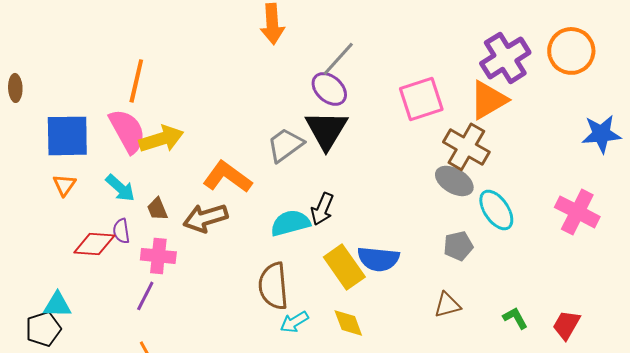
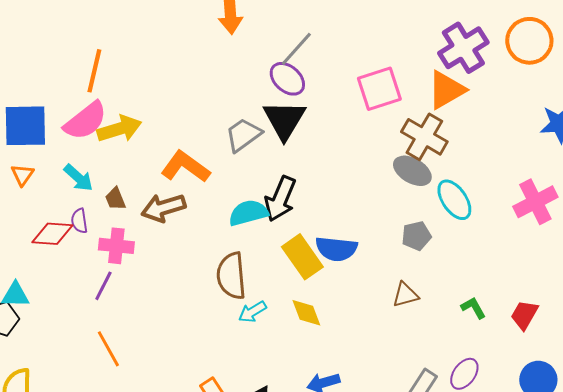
pink semicircle: (127, 131) -> (85, 121), turned 81
black arrow: (322, 209) -> (280, 199), size x1.4
pink cross: (577, 212) -> (535, 202), turned 36

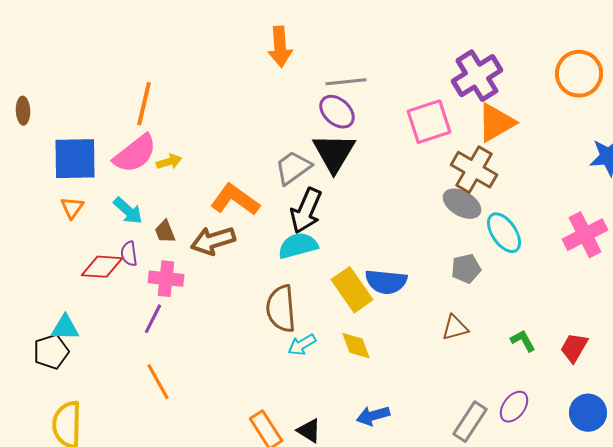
purple cross: (463, 48) -> (477, 76), moved
gray line: (296, 49) -> (346, 82), turned 42
yellow arrow: (119, 129) -> (169, 162), size x0.6
black arrow: (280, 199) -> (306, 211), moved

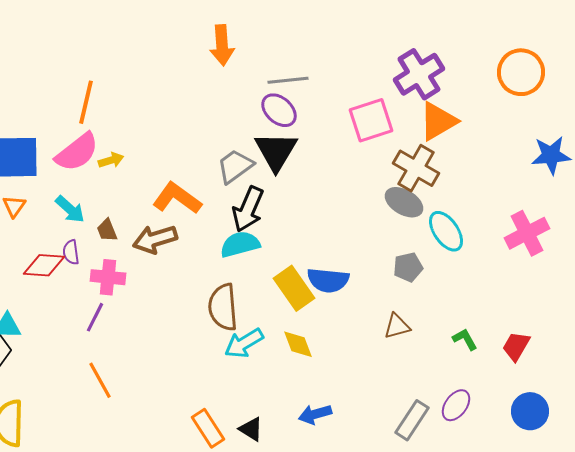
cyan arrow: (302, 345) -> (244, 343), size x1.4

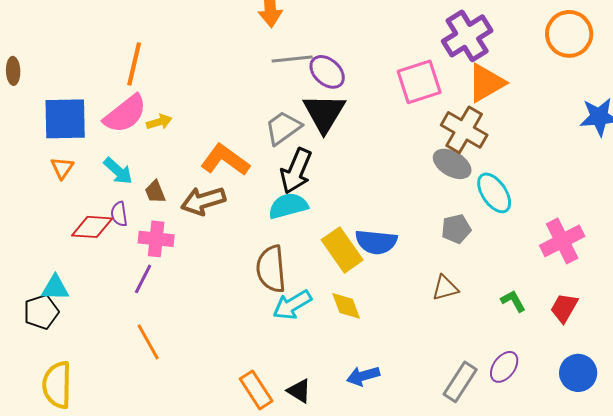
gray line: (288, 80) -> (292, 59), moved
pink cross: (527, 233) -> (562, 241), moved

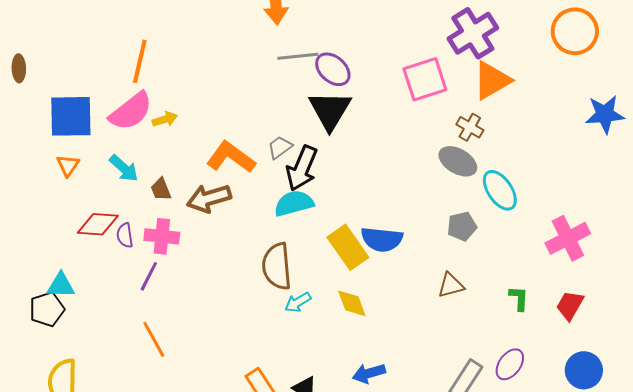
gray trapezoid: (283, 128) -> (280, 147), moved, size x0.7
brown cross: (464, 130) -> (470, 127), size x0.6
purple semicircle: (119, 214) -> (125, 235), moved
green L-shape: (513, 301) -> (519, 298), turned 32
cyan arrow: (292, 305) -> (298, 302), size x0.7

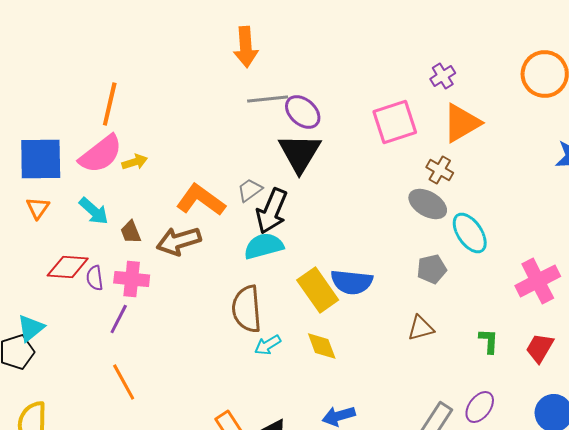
purple cross: (473, 33) -> (443, 76), size x0.5
cyan triangle: (61, 285) -> (31, 328), turned -40

